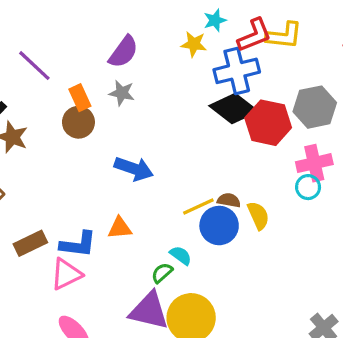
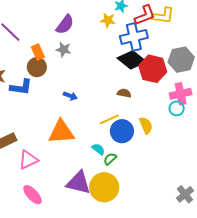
blue arrow: (134, 169) -> (70, 96), size x0.6
brown semicircle: (229, 200) -> (124, 93), moved
orange triangle: (120, 228) -> (61, 132), size x1.8
blue L-shape: (78, 244) -> (21, 87), moved
green semicircle: (162, 273) -> (110, 159), moved

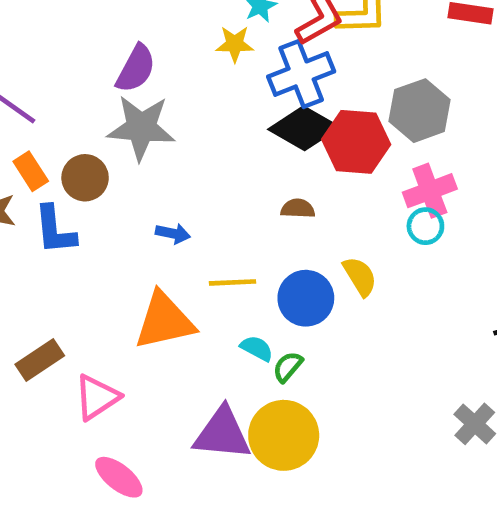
gray star: (63, 50) -> (141, 128), size x1.8
orange rectangle: (38, 52) -> (31, 171), moved
blue L-shape: (21, 87) -> (55, 230), turned 85
yellow line: (109, 119) -> (232, 282), moved, turned 30

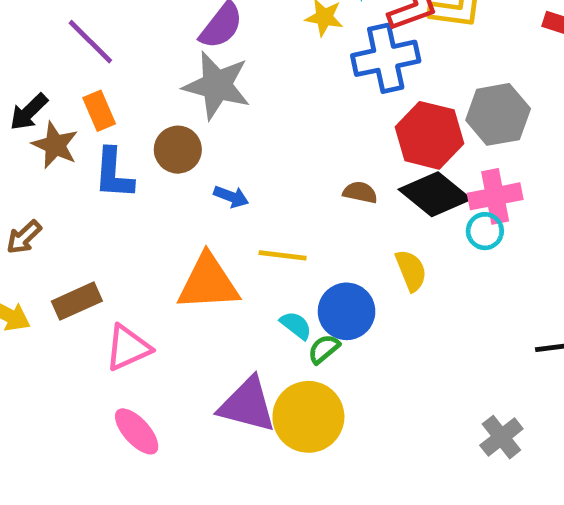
black diamond: (304, 128) -> (435, 194), moved
brown circle: (85, 178) -> (178, 150), moved
blue circle: (306, 298) -> (347, 311), moved

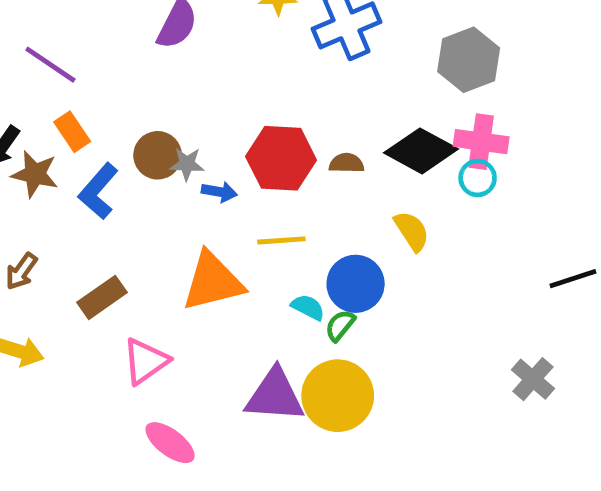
gray star: (217, 85) -> (187, 164), moved, size x0.5
red hexagon: (429, 135) -> (281, 158), moved
blue L-shape: (114, 174) -> (98, 191), turned 48
pink cross: (495, 196) -> (481, 142), turned 30
brown rectangle: (77, 301) -> (102, 297), moved

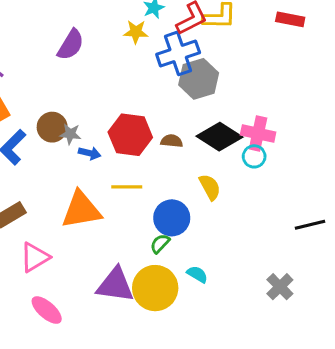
gray hexagon: (469, 60) -> (199, 79), moved
cyan semicircle: (308, 307) -> (197, 274), moved

